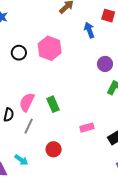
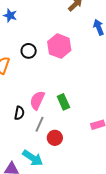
red circle: (54, 149) -> (55, 138), moved
cyan arrow: (21, 160) -> (33, 158), size x1.5

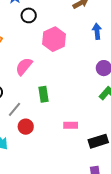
black circle: (29, 51) -> (29, 15), moved
pink semicircle: (37, 100) -> (24, 66), moved

